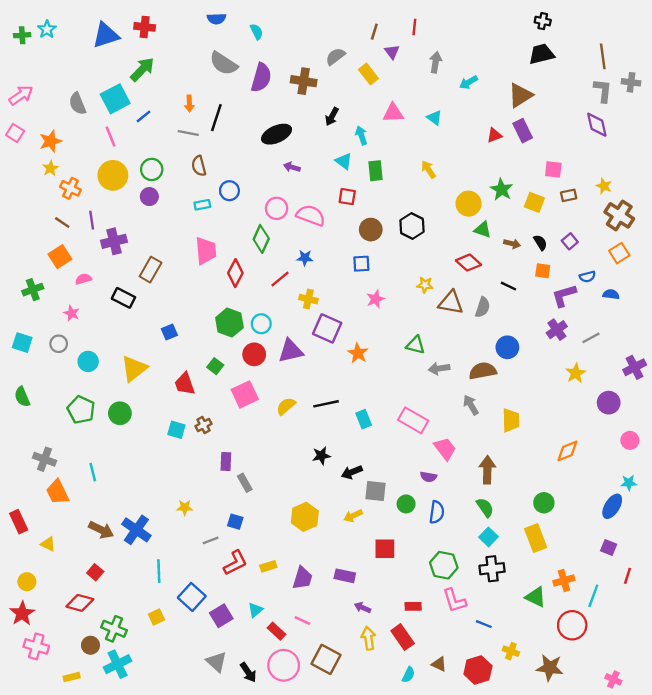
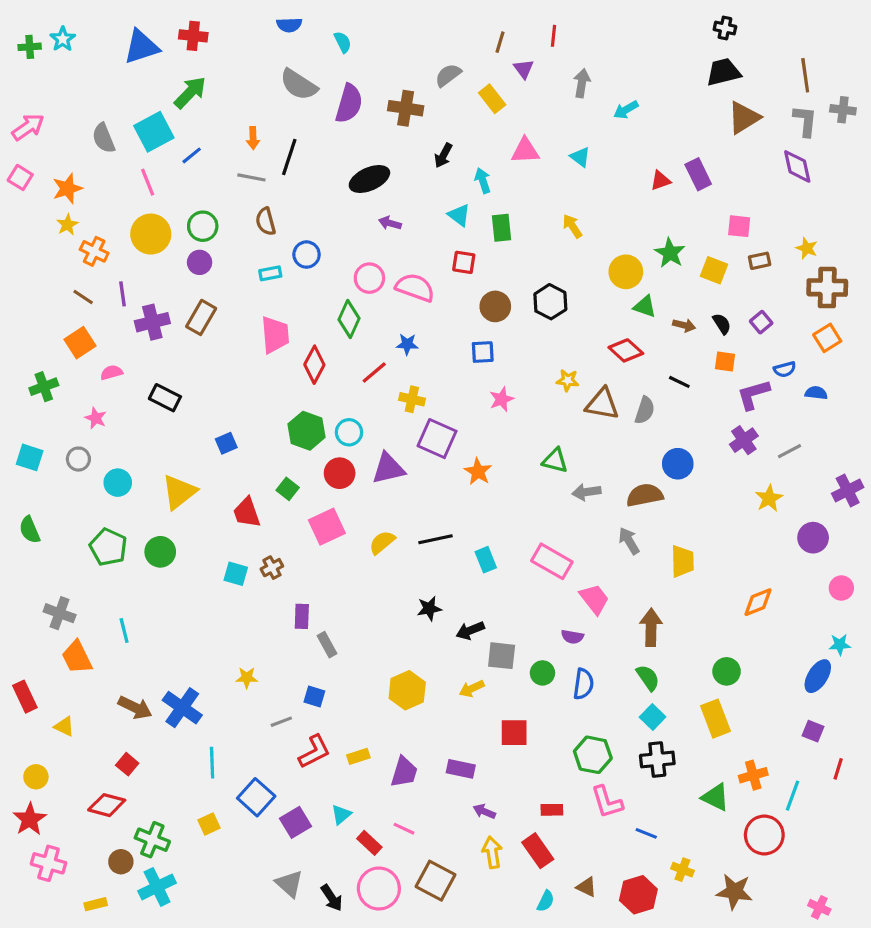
brown triangle: (520, 95) -> (744, 118), moved
brown cross: (619, 215) -> (827, 288), turned -32
brown rectangle: (151, 270) -> (201, 317), moved

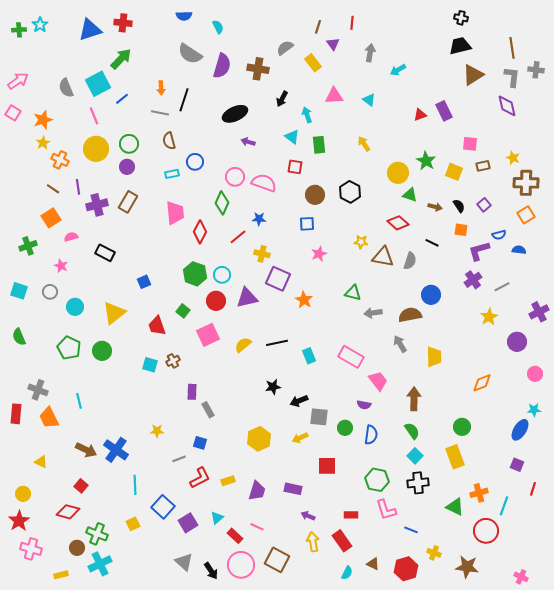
red rectangle: (25, 697) -> (16, 414), moved, turned 30

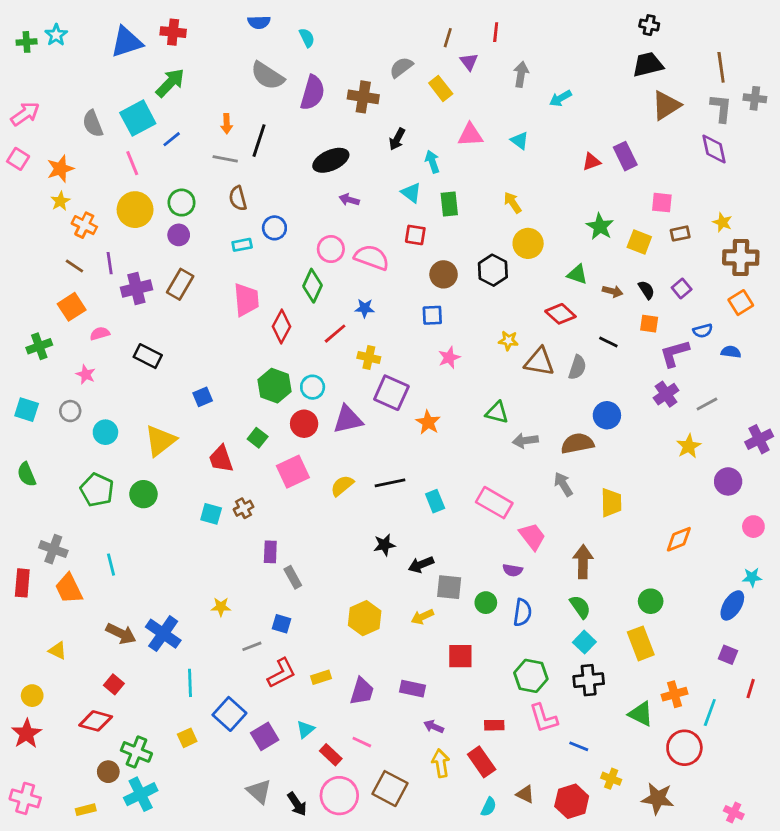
yellow circle: (398, 173) -> (528, 243), moved
pink cross: (31, 549) -> (25, 798), moved

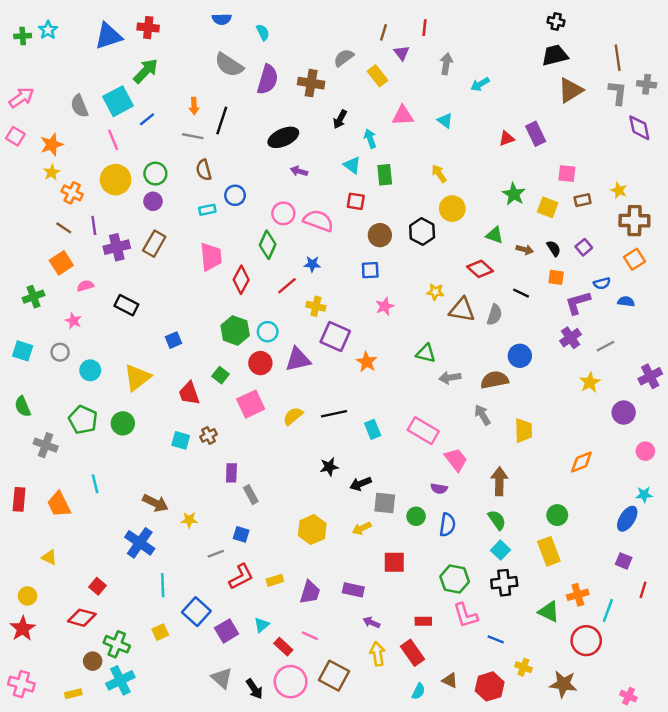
purple diamond: (714, 149) -> (639, 128), moved
gray cross: (53, 549) -> (46, 445), moved
brown arrow: (121, 634) -> (155, 503), moved

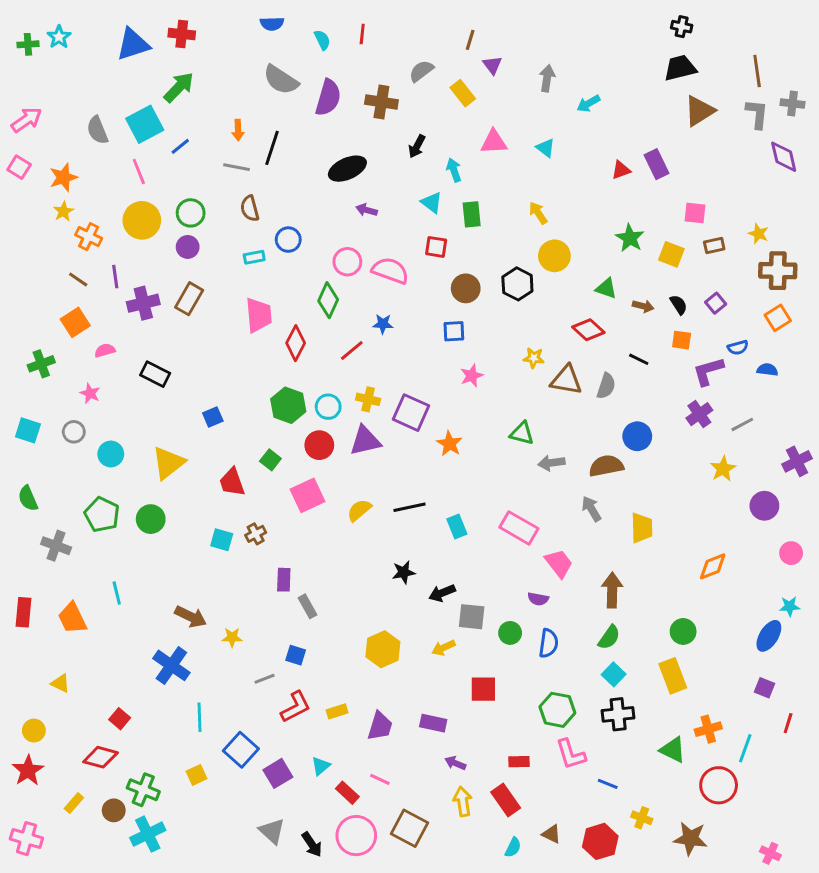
red line: (425, 28) -> (362, 34), moved
yellow cross: (316, 306) -> (368, 399), moved
green semicircle: (497, 520) -> (609, 637), turned 70
yellow rectangle: (73, 694) -> (74, 803), moved, turned -35

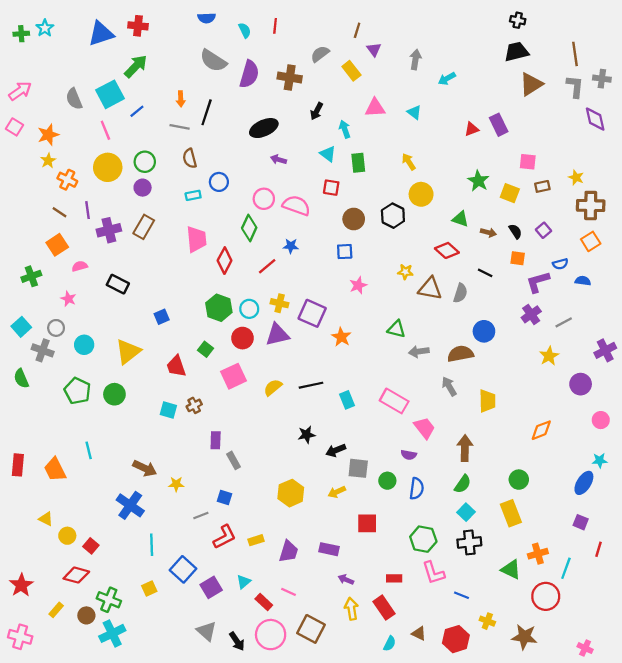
cyan square: (28, 430) -> (21, 327), turned 30
gray cross: (56, 546) -> (43, 350), moved
yellow circle: (34, 731) -> (67, 536), moved

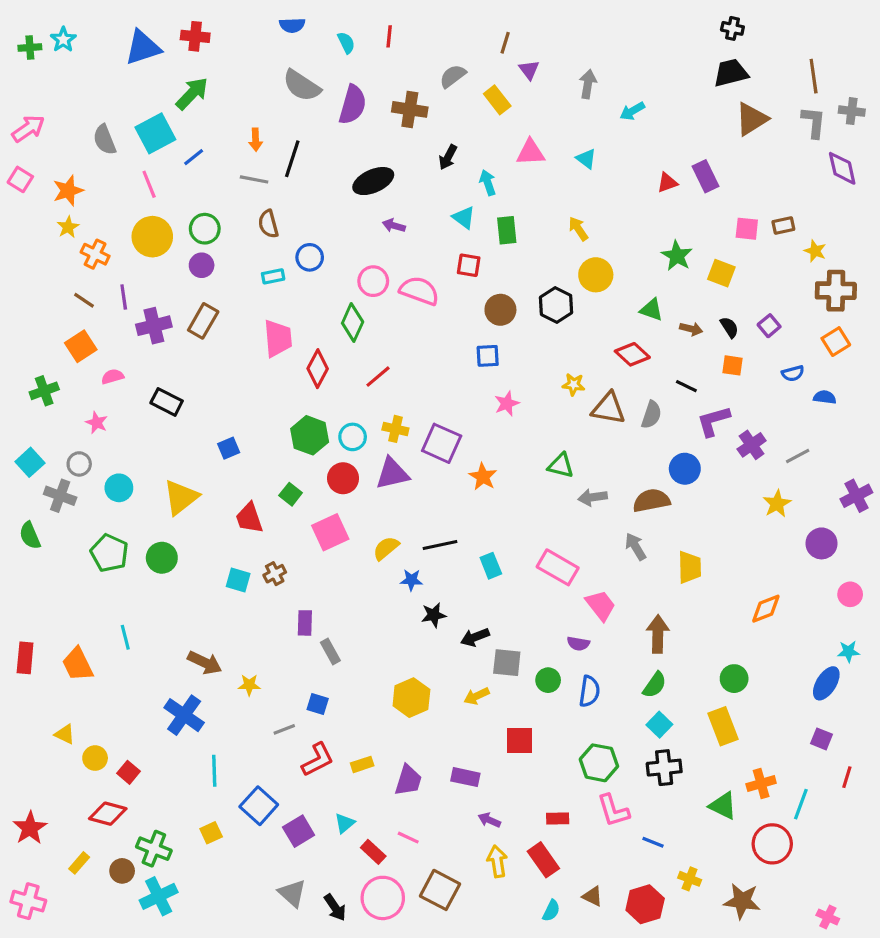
brown rectangle: (542, 186) -> (783, 226), moved
blue star: (291, 246) -> (411, 580), moved
purple L-shape: (538, 282) -> (713, 421), moved

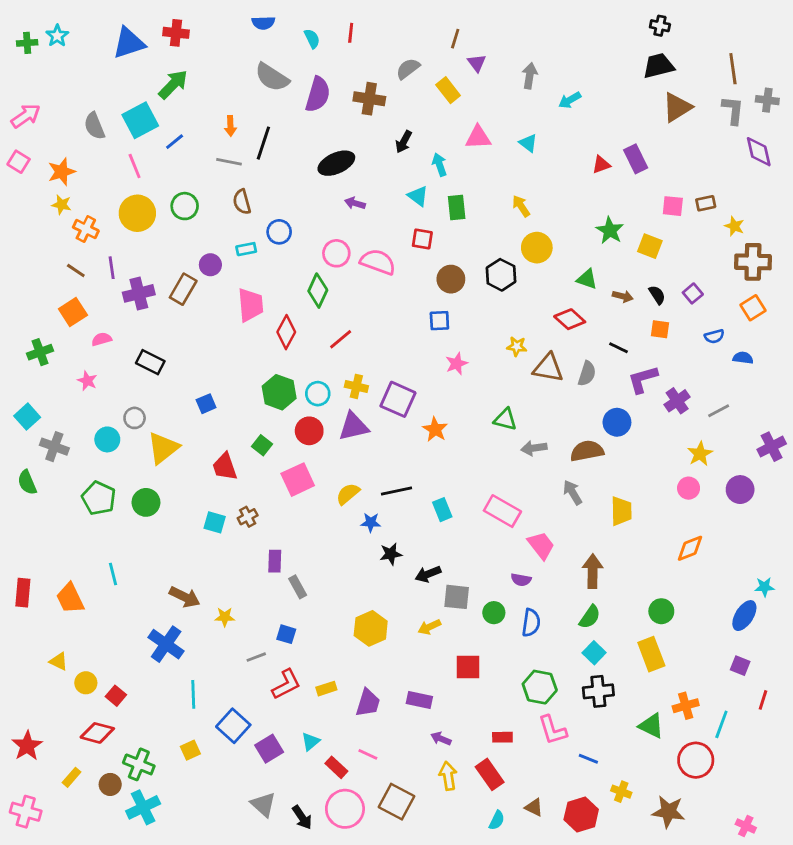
yellow star: (68, 227) -> (62, 205), turned -30
purple circle: (202, 265) -> (210, 265), moved
gray circle: (79, 464) -> (135, 418), moved
pink circle: (850, 594) -> (689, 488), moved

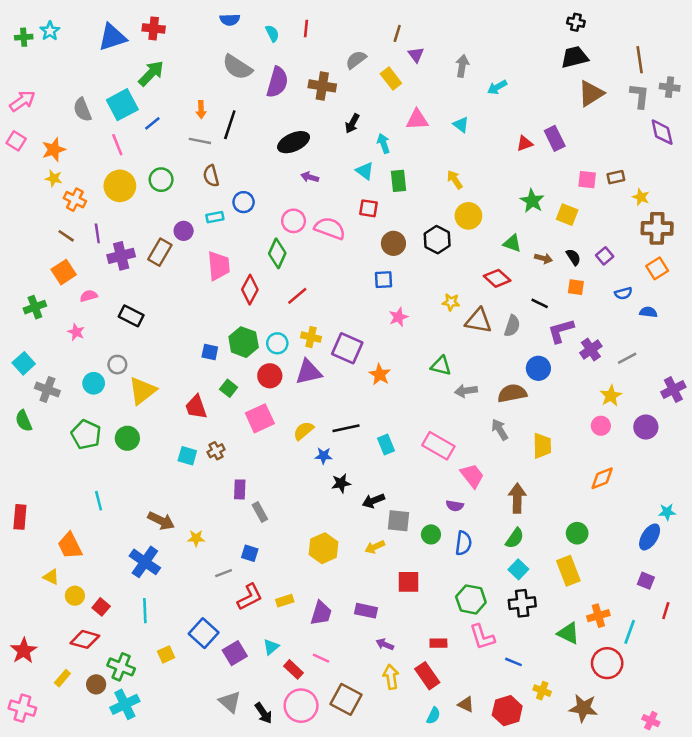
blue square: (206, 404) -> (210, 352), moved, turned 35
orange trapezoid: (70, 598) -> (70, 546), moved
cyan line: (193, 694) -> (145, 611), moved

